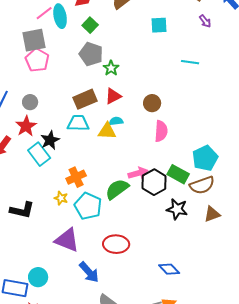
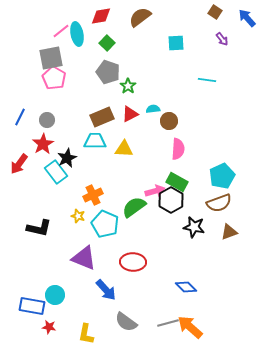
cyan semicircle: (116, 121) -> (153, 109), moved
green rectangle: (178, 174) -> (177, 182), moved

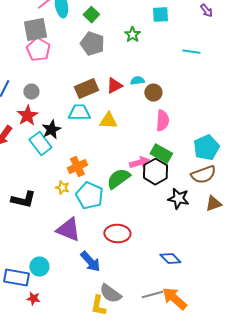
green star: (128, 86) -> (132, 35), moved
yellow L-shape: (86, 334) -> (98, 306), moved

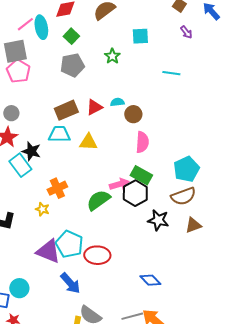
gray pentagon: (92, 44) -> (72, 65), turned -30
black star: (51, 130) -> (31, 151), turned -30
cyan pentagon: (89, 196) -> (69, 244), moved

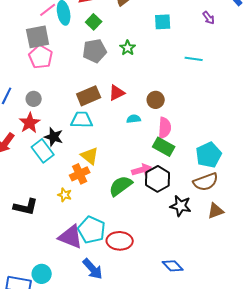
green star: (112, 56) -> (128, 48), moved
cyan semicircle: (117, 102) -> (134, 119), moved
yellow triangle: (88, 142) -> (90, 156), moved, turned 36
green rectangle: (141, 175) -> (164, 147), moved

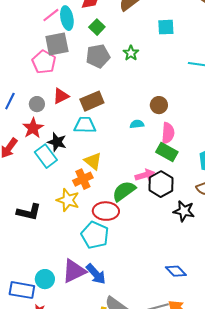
gray square: (38, 37) -> (57, 44), moved
red triangle: (117, 93) -> (61, 96), moved
yellow star: (65, 195) -> (68, 200), size x1.6
purple triangle: (71, 237) -> (74, 271), moved, turned -48
red ellipse: (120, 241) -> (106, 211), moved

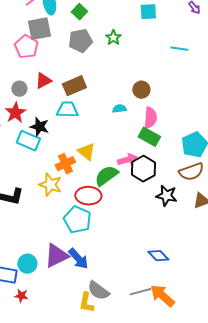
cyan rectangle: (46, 156) -> (28, 141), turned -30
yellow triangle: (93, 161) -> (86, 152), moved

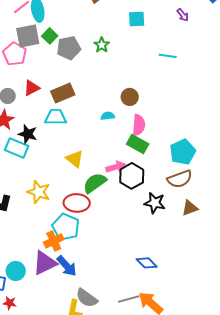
green square: (79, 12) -> (50, 36), moved
orange cross: (65, 164) -> (54, 241), moved

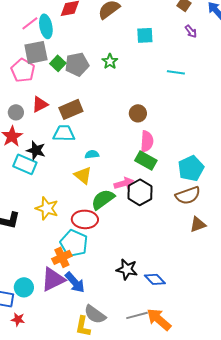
green square: (50, 36) -> (58, 63), moved
cyan semicircle: (108, 116) -> (92, 154), moved
black star: (155, 203) -> (127, 269), moved

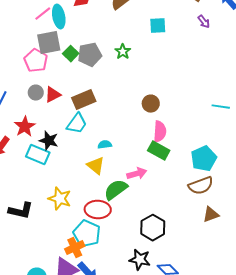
cyan line: (176, 72) -> (221, 107), moved
gray circle: (16, 112) -> (36, 93), moved
cyan trapezoid: (64, 133) -> (77, 124), turned 125
black hexagon: (140, 192) -> (153, 228), moved

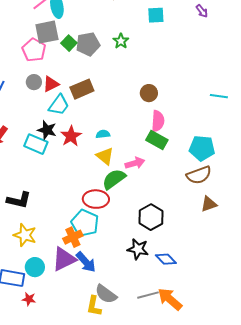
cyan trapezoid: (77, 124) -> (59, 105), moved
red star: (25, 127) -> (71, 136), moved
cyan pentagon: (204, 159) -> (202, 148), turned 30
yellow triangle: (96, 166) -> (105, 156), moved
yellow star: (60, 199) -> (25, 235), moved

